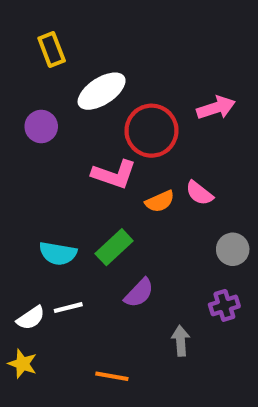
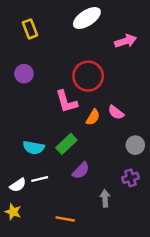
white ellipse: (102, 91) -> (87, 18), moved
pink arrow: (216, 108) -> (126, 41), moved
pink L-shape: (114, 174) -> (66, 102), turned 55
orange semicircle: (160, 201) -> (93, 117), turned -35

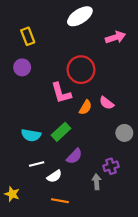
yellow rectangle: (30, 29) -> (28, 36), moved
purple cross: (130, 178) -> (111, 166), moved
white semicircle: (18, 185) -> (54, 176), moved

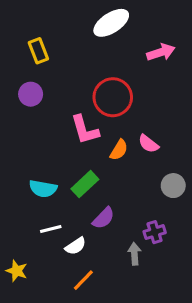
orange line: (60, 201) -> (83, 280), turned -56

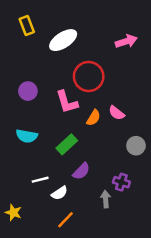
white ellipse: (111, 23) -> (63, 40), moved
yellow rectangle: (38, 51) -> (27, 26), moved
purple circle: (31, 94) -> (28, 91), moved
cyan semicircle: (43, 189) -> (27, 136), moved
purple cross: (155, 232) -> (121, 182), turned 35

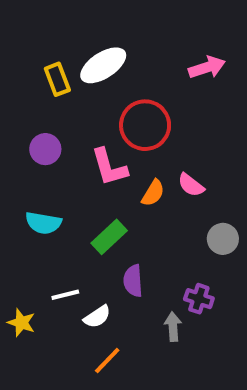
yellow rectangle: (27, 26) -> (57, 79), moved
purple semicircle: (81, 171) -> (133, 281), turned 132
yellow star: (13, 212) -> (21, 323), moved

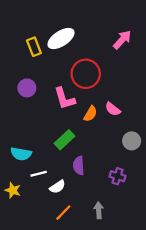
pink arrow: (207, 67) -> (122, 40), turned -30
cyan semicircle: (43, 223) -> (21, 154), moved
gray arrow: (173, 327) -> (99, 210), moved

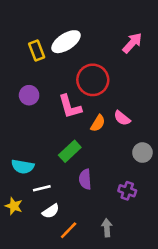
white semicircle: (57, 187) -> (51, 211), moved

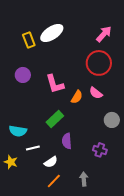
red circle: (93, 80) -> (99, 63), moved
white semicircle: (51, 211) -> (51, 162), moved

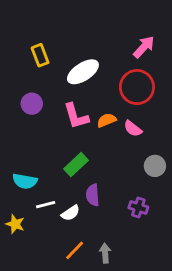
white ellipse: (52, 33) -> (83, 72), moved
orange semicircle: (77, 97) -> (106, 120), moved, turned -144
white semicircle: (51, 162) -> (71, 213), moved
gray arrow: (84, 179) -> (105, 253), moved

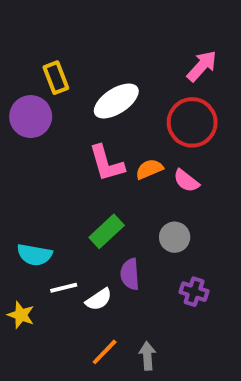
purple circle: (32, 104) -> (31, 117), moved, size x1.4
gray circle: (155, 166) -> (175, 237), moved

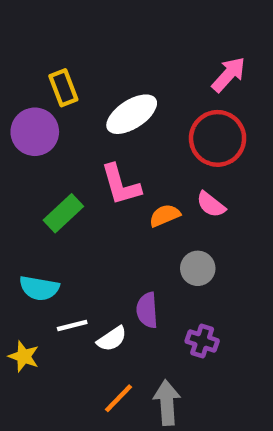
orange semicircle: (149, 169) -> (165, 215), moved
green rectangle: (107, 231) -> (63, 213), moved
purple cross: (194, 292) -> (202, 341), moved
gray arrow: (147, 356) -> (167, 403), size x1.4

